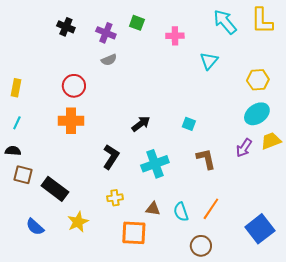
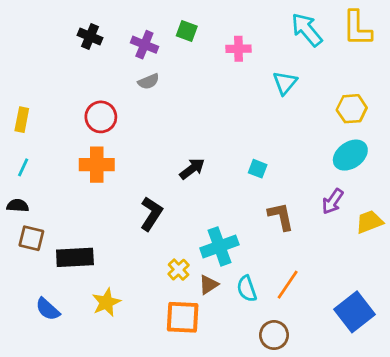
yellow trapezoid: (271, 141) -> (369, 222), moved
cyan cross: (155, 164) -> (219, 246), moved
black rectangle: (55, 189) -> (75, 257), turned -40
yellow cross: (115, 198) -> (179, 270), moved, turned -35
brown triangle: (153, 209) -> (209, 285), turned -42

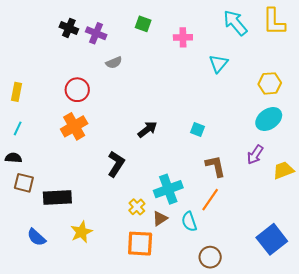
purple cross: (144, 45) -> (96, 33), moved
orange cross: (97, 165) -> (74, 126), turned -30
orange line: (288, 285) -> (210, 200), moved

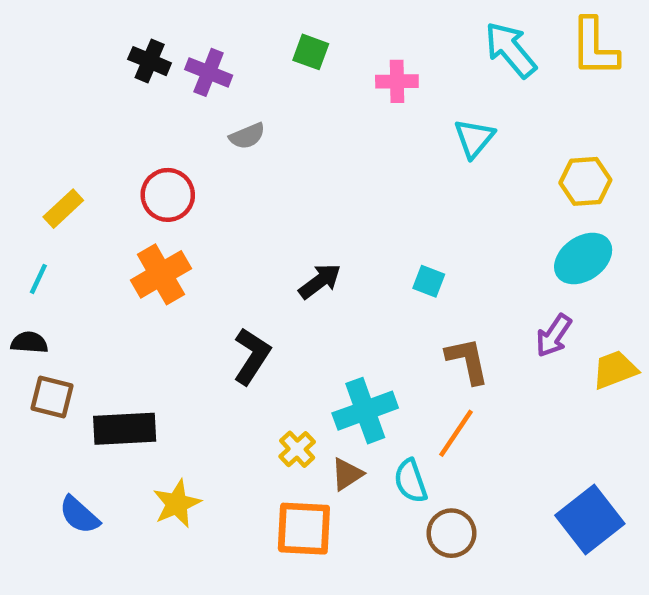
yellow rectangle: (17, 92) -> (63, 209), moved, turned 36
brown circle: (210, 257) -> (451, 533), moved

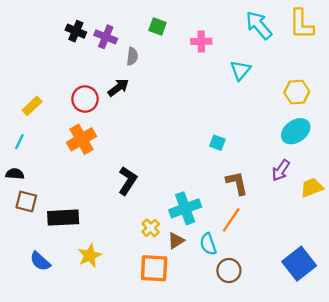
gray semicircle: (247, 136) -> (132, 56), moved, turned -60
black arrow: (320, 281) -> (118, 87), moved

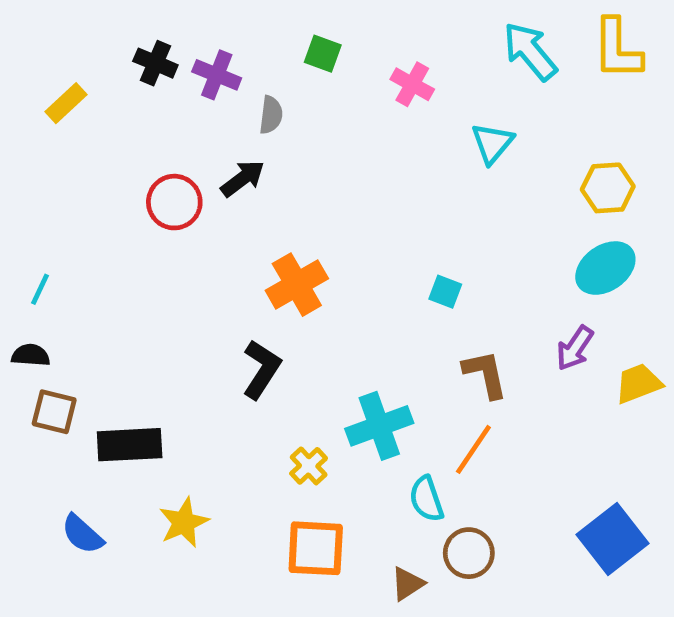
pink cross: (201, 41) -> (412, 84), turned 30
yellow rectangle: (32, 106) -> (66, 103), moved
orange cross: (82, 139) -> (297, 285), moved
brown triangle: (176, 241) -> (408, 584), moved

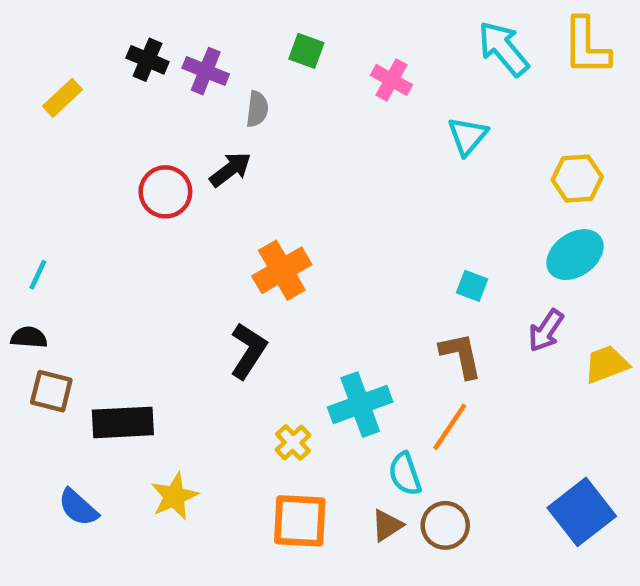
cyan square: (445, 292) -> (472, 286), moved
brown triangle: (408, 584) -> (387, 525), moved

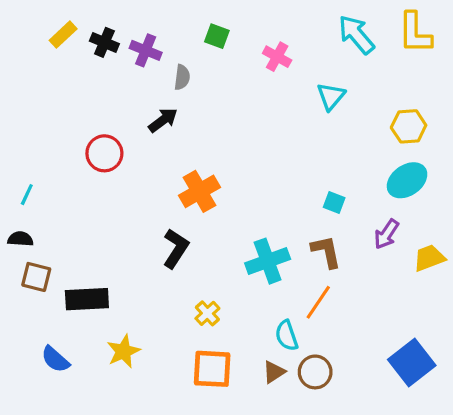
yellow rectangle: (62, 98) -> (63, 35), moved
red circle: (165, 192) -> (104, 153), moved
cyan cross: (360, 405) -> (268, 261), moved

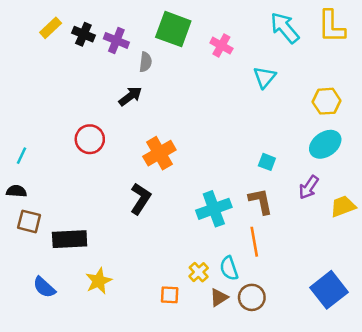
green square: (217, 36) -> (173, 29), size x1.8
red circle: (104, 153) -> (90, 139), moved
orange line: (318, 302) -> (254, 242), turned -44
yellow cross: (207, 313) -> (199, 272), moved
orange square: (212, 369) -> (170, 295), size x0.6

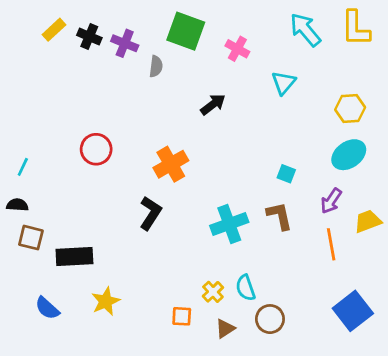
black arrow: (130, 96) -> (213, 104), moved
orange line: (254, 242) -> (331, 244), moved
brown triangle: (219, 297) -> (225, 329), moved

